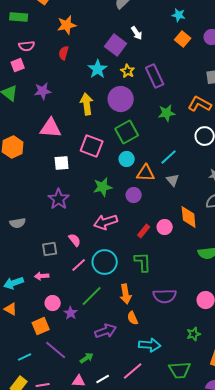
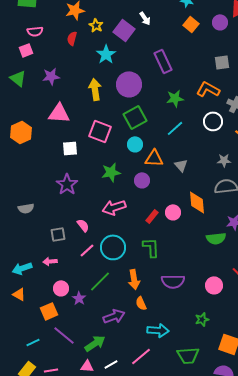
yellow star: (128, 71) -> (96, 25), moved
cyan line: (169, 157) -> (175, 128), moved
green arrow: (87, 358) -> (95, 343), size x1.5

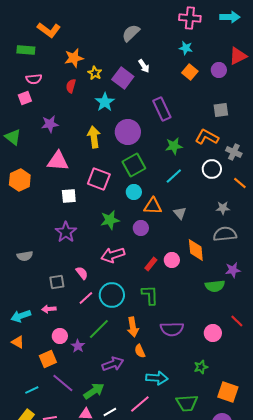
green triangle: (18, 78) -> (13, 137), moved

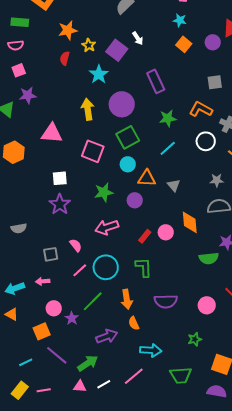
pink semicircle: (34, 79) -> (16, 45), moved
purple star: (50, 124) -> (28, 95), moved
white square: (69, 196) -> (60, 178), moved

